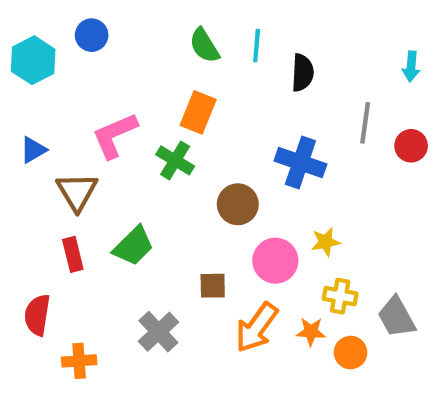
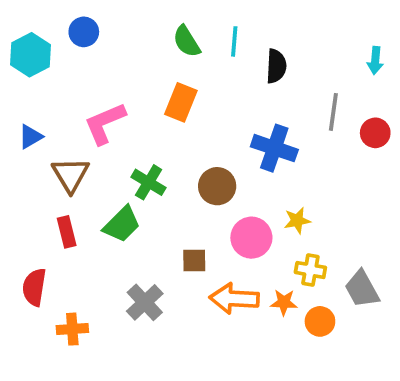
green cross: (175, 160) -> (149, 182), moved
orange arrow: (257, 327) -> (234, 299), turned 57

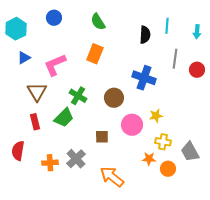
blue circle: (84, 32) -> (54, 18), moved
cyan line: (234, 41) -> (167, 26), moved
blue triangle: (30, 137) -> (24, 58), moved
orange arrow: (234, 299) -> (112, 177), moved, turned 35
orange cross: (72, 329) -> (50, 163), moved

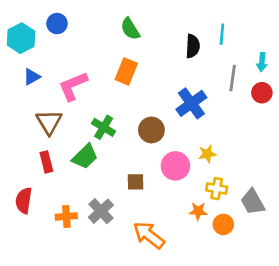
blue circle: (54, 18) -> (57, 24), moved
cyan arrow: (197, 32) -> (262, 62), moved
blue cross: (144, 78) -> (191, 103), turned 35

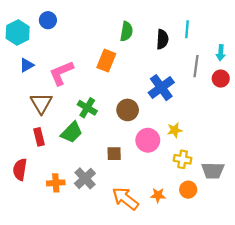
green semicircle: (130, 29) -> (126, 31), moved, turned -138
gray trapezoid: (253, 202) -> (213, 171), turned -60
orange star: (198, 211) -> (158, 195), moved

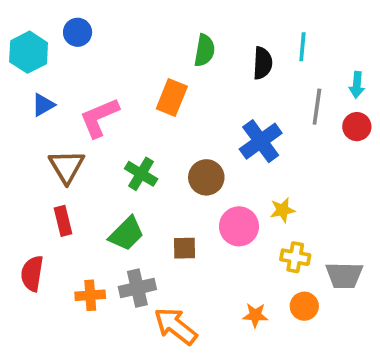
green trapezoid: (71, 132) -> (126, 234), moved
gray cross: (85, 178) -> (137, 288), turned 30
orange arrow: (125, 199) -> (175, 326), moved

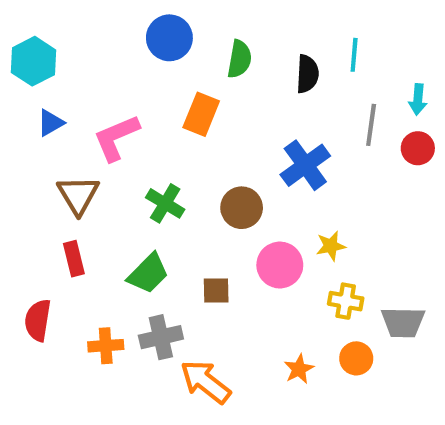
blue circle: (78, 32) -> (169, 38), moved, size x1.4
orange star: (255, 315) -> (299, 369), turned -30

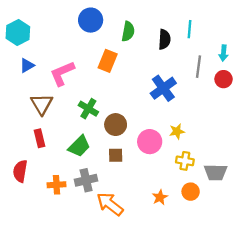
brown circle: (242, 208) -> (116, 125), moved

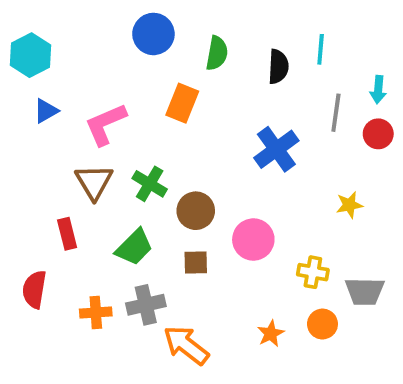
brown triangle: (42, 104) -> (94, 182), moved
yellow star: (177, 131) -> (349, 205), moved

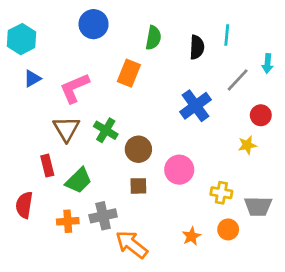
blue circle: (153, 34) -> (94, 24), moved
gray line: (336, 113) -> (238, 80), turned 35
red circle: (378, 134) -> (261, 115), moved
green trapezoid: (134, 247) -> (79, 181), moved

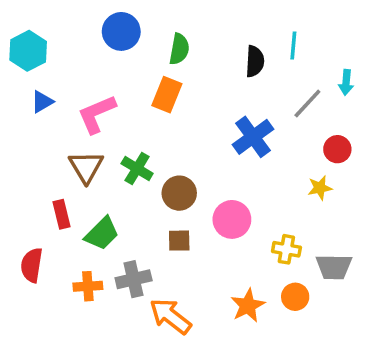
green semicircle: (153, 38) -> (179, 49), moved
orange star: (191, 236) -> (248, 306), size x1.4

